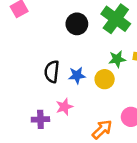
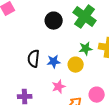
pink star: (64, 107) -> (59, 87), moved

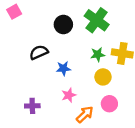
black semicircle: (34, 59) -> (39, 52), moved, turned 60
yellow circle: (76, 65) -> (103, 77), moved

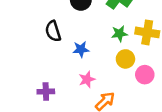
black semicircle: (39, 52) -> (53, 31), turned -84
pink circle: (109, 104) -> (145, 75), moved

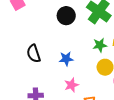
black semicircle: (53, 31) -> (34, 53), moved

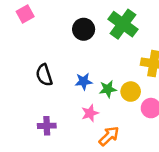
green star: (100, 45) -> (108, 89), moved

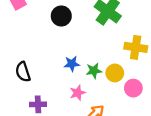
black circle: (84, 29) -> (61, 16), moved
black semicircle: (44, 75) -> (23, 72), moved

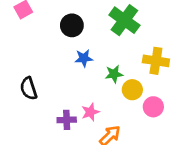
blue star: (72, 64) -> (84, 58), moved
green star: (94, 71) -> (114, 74), moved
purple cross: (38, 104) -> (67, 120), moved

